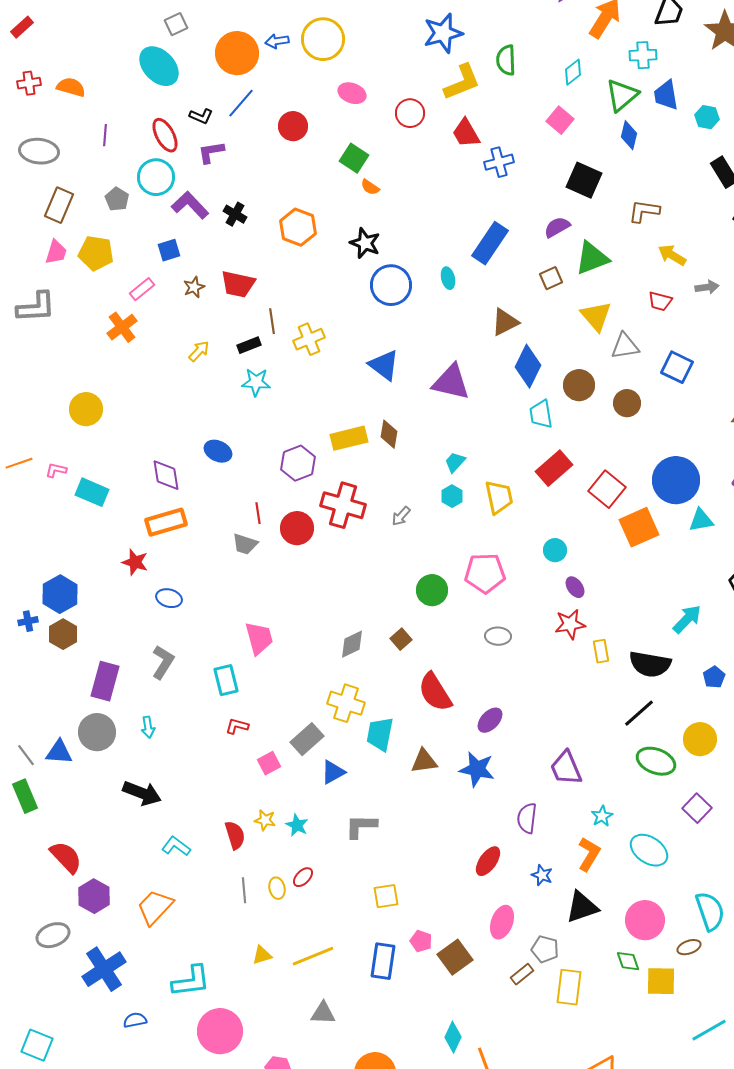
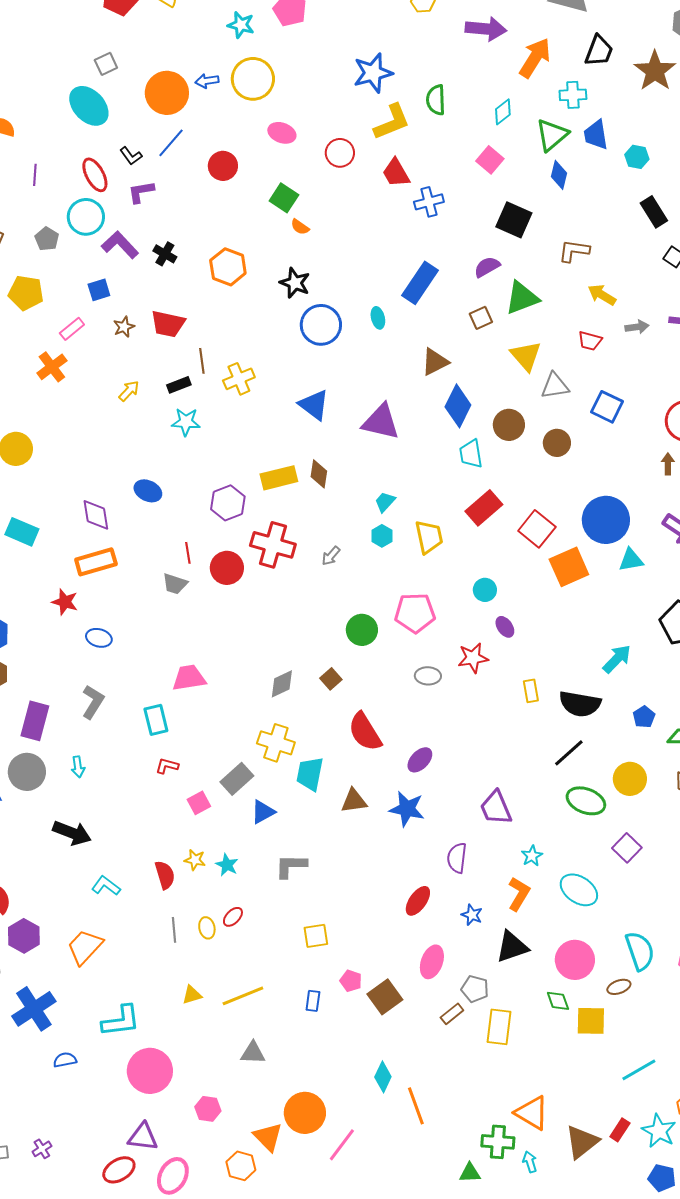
black L-shape: (201, 116) -> (131, 156), turned 30
red star: (570, 624) -> (473, 658), moved
pink trapezoid: (259, 638) -> (189, 678), turned -84
blue rectangle: (383, 961) -> (313, 1001), size x0.6

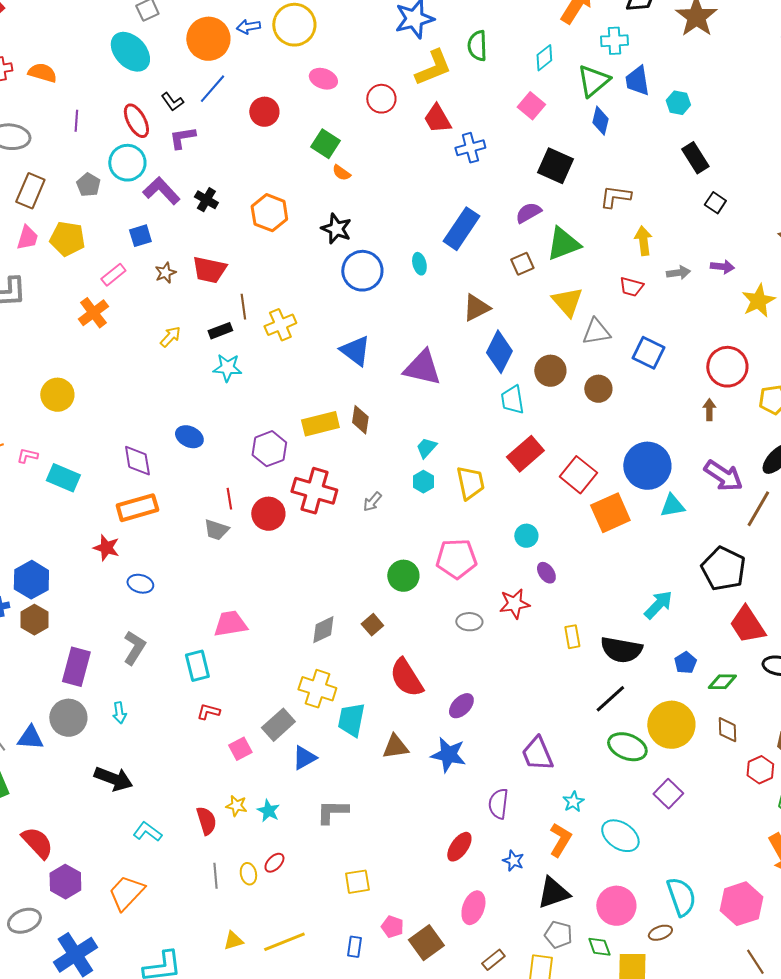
yellow arrow: (602, 295) -> (643, 241), turned 52
yellow circle: (630, 779) -> (671, 725), size x1.4
gray pentagon: (475, 989) -> (558, 935), moved

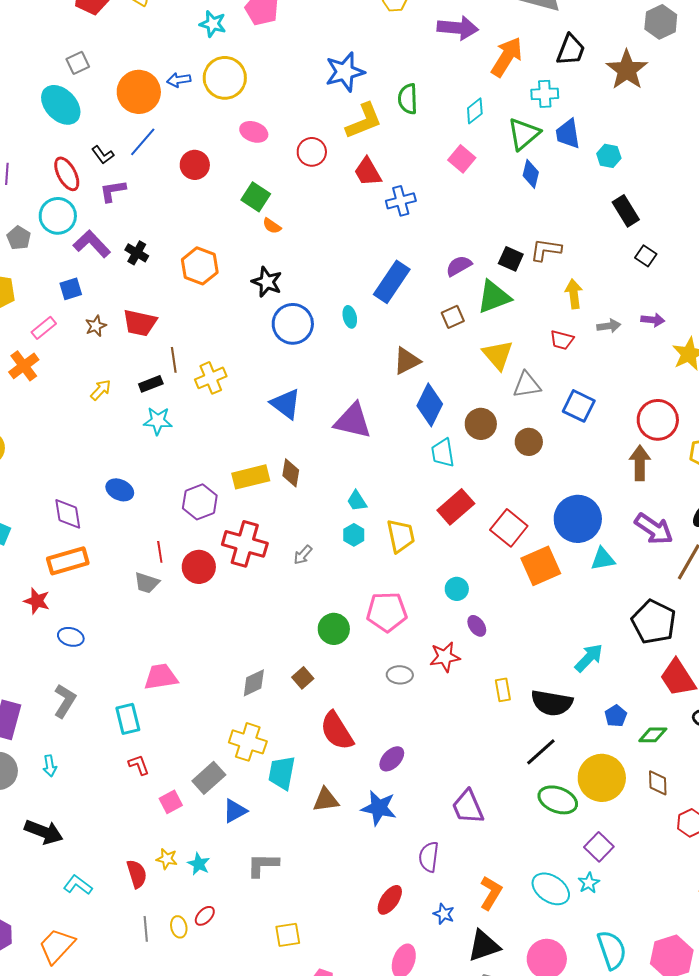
black square: (555, 166) -> (511, 259), moved, size x0.7
brown arrow: (709, 410) -> (640, 463), size x1.6
cyan trapezoid: (426, 448) -> (357, 501), turned -75
red L-shape: (208, 712) -> (139, 765), turned 55
cyan star: (573, 802) -> (589, 883), moved

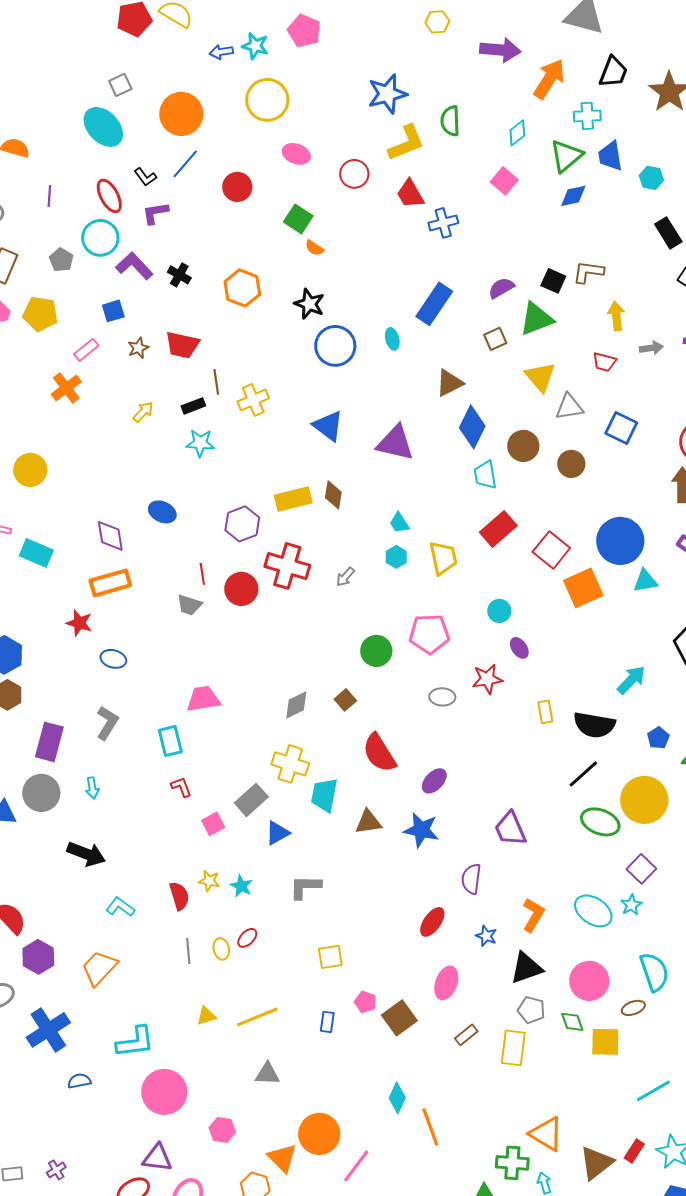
blue arrow: (179, 80) -> (221, 52), moved
blue diamond: (531, 174) -> (573, 196), turned 64

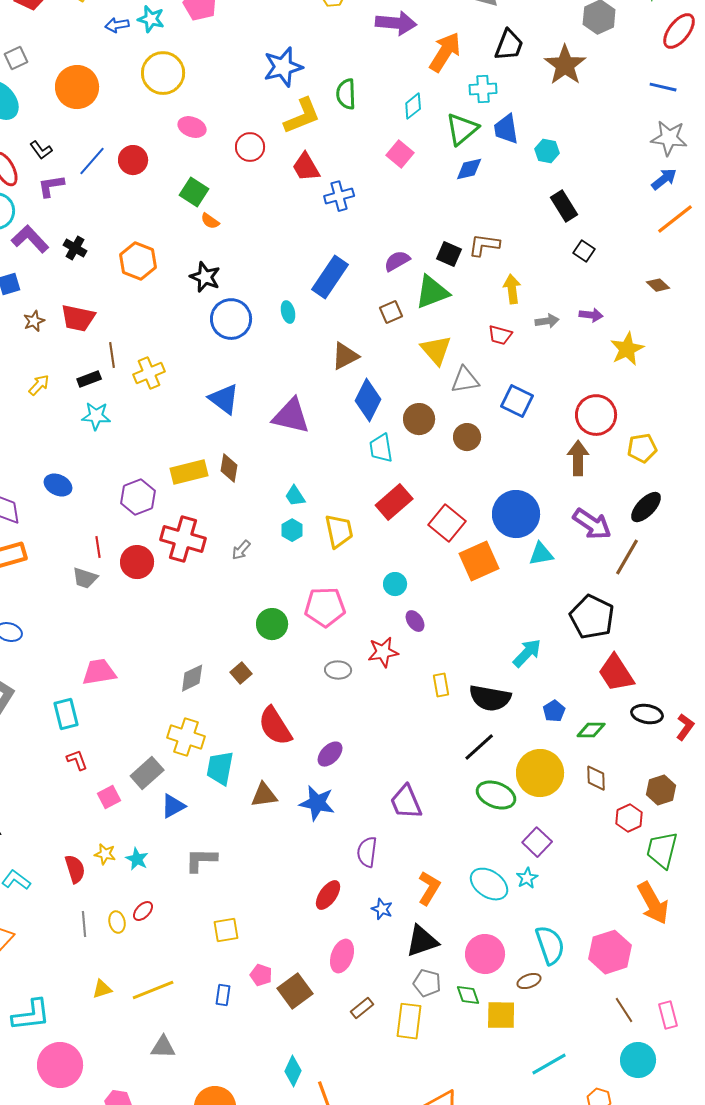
blue line: (185, 164) -> (92, 161), moved

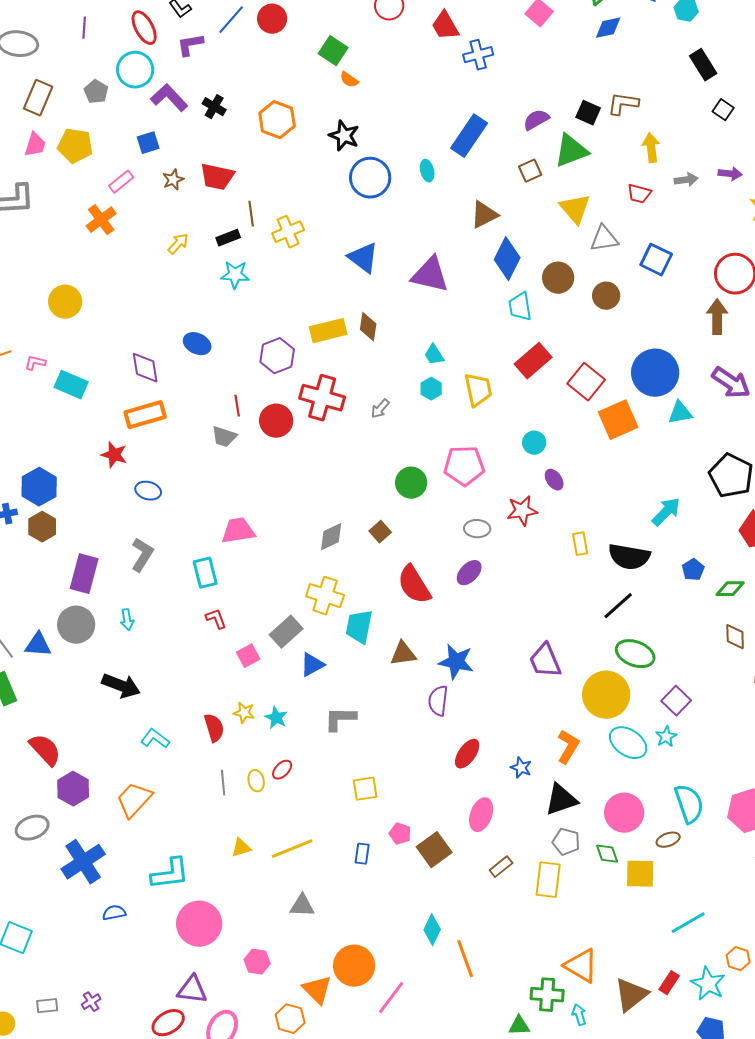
purple ellipse: (330, 754) -> (469, 573), moved
yellow circle: (540, 773) -> (606, 695), moved
purple semicircle: (367, 852) -> (438, 701), moved

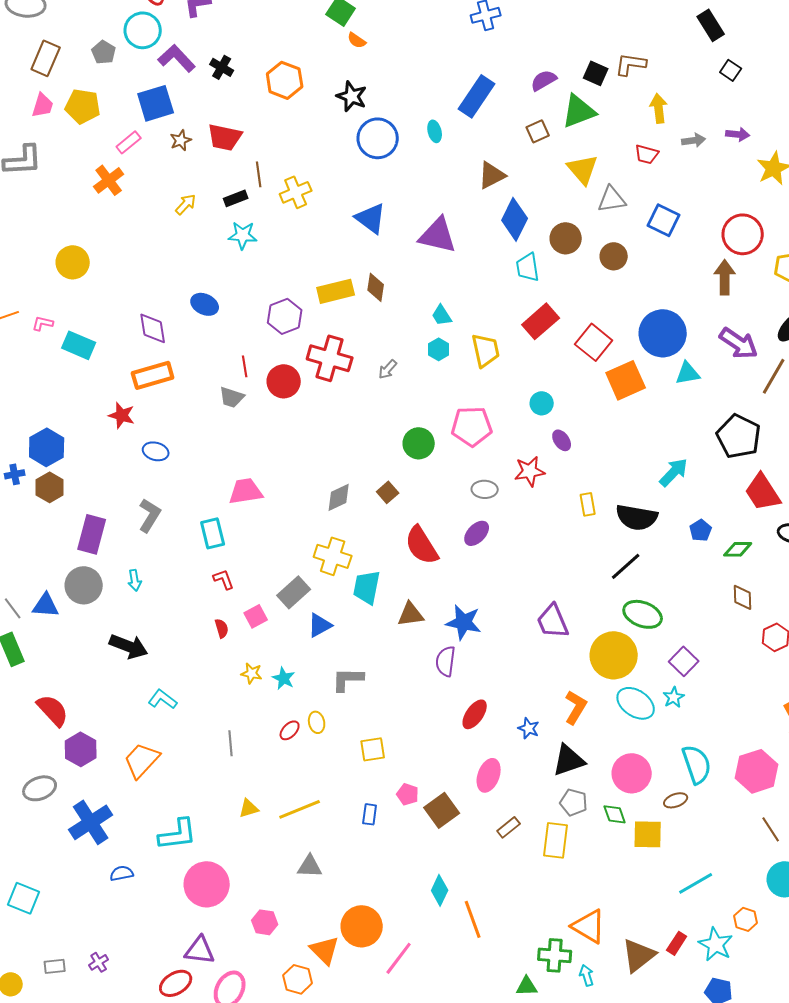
blue square: (148, 143) -> (156, 103), size x1.6
red semicircle: (214, 728) -> (222, 628), moved, size x0.7
yellow ellipse: (256, 781) -> (317, 722), moved

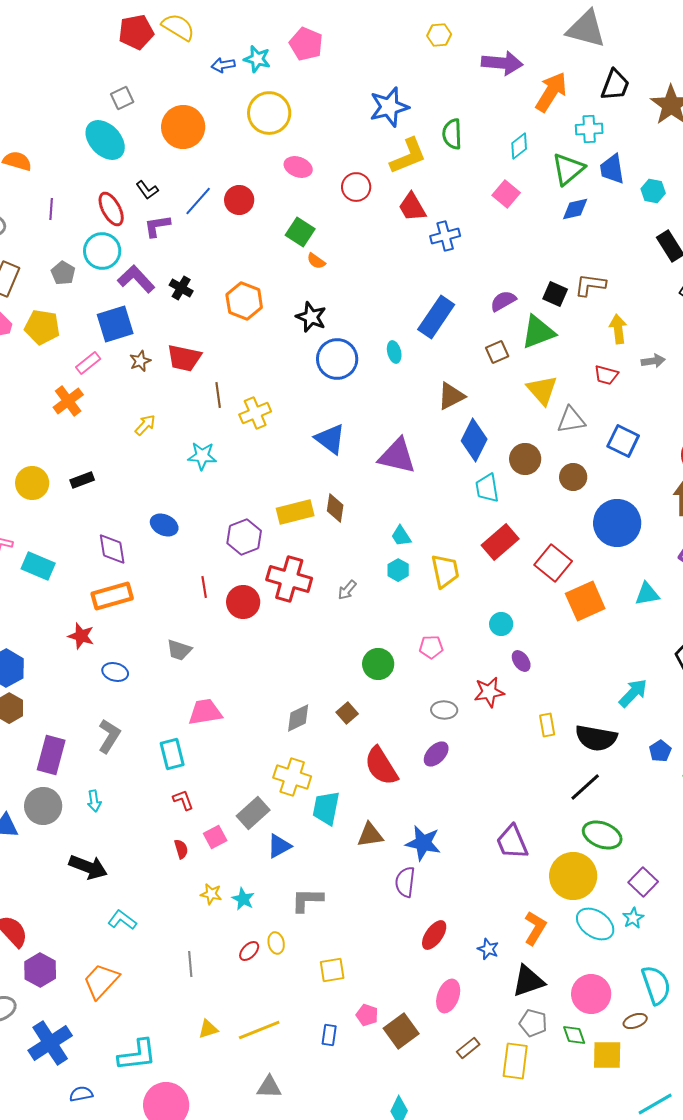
black rectangle: (236, 198) -> (82, 480), moved
blue circle: (663, 333) -> (617, 523), moved
gray trapezoid: (232, 397) -> (179, 650), moved
pink pentagon: (472, 426) -> (431, 647), size x0.6

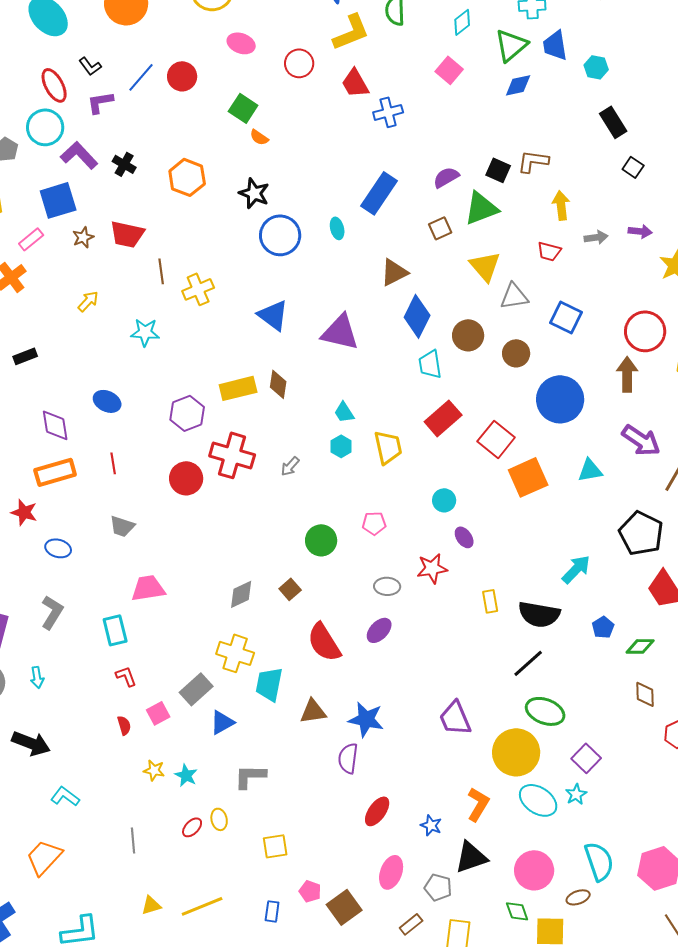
red line: (204, 587) -> (113, 463), moved
gray pentagon: (533, 1023) -> (438, 887), moved

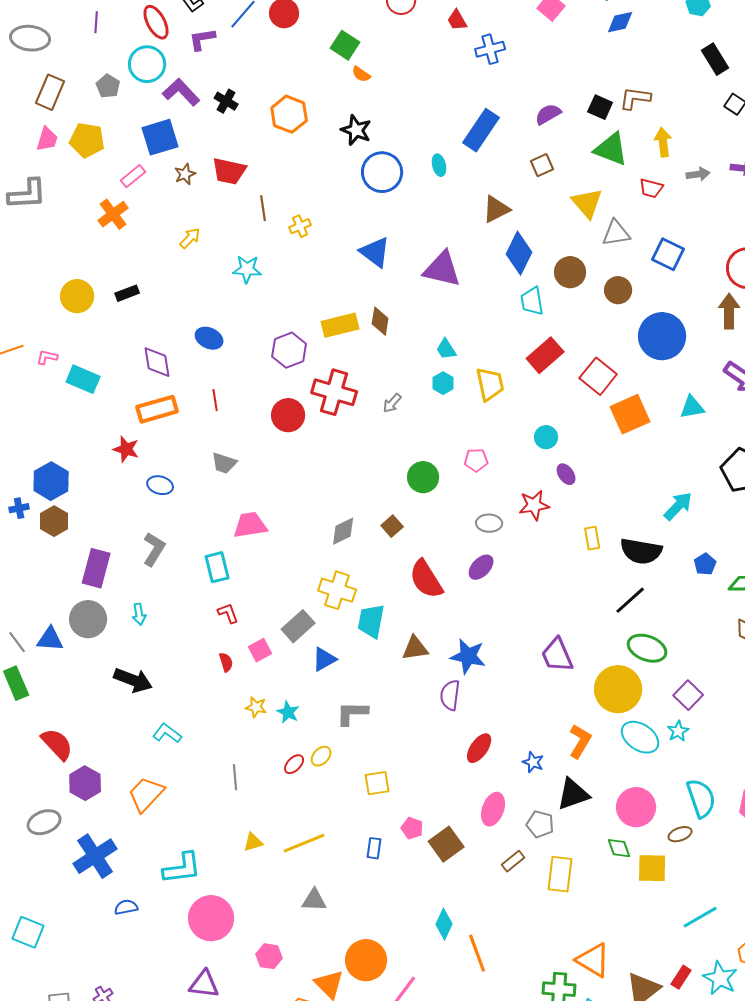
red trapezoid: (355, 83) -> (457, 20), size x0.7
green triangle: (481, 208) -> (611, 149), moved, turned 42
yellow cross: (198, 289) -> (300, 226), size x0.7
yellow ellipse: (219, 819) -> (321, 756), turned 55

